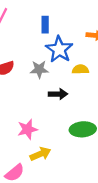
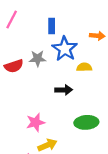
gray star: (39, 69) -> (38, 58), moved

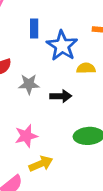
blue rectangle: (52, 26) -> (34, 28), moved
gray star: (38, 58) -> (29, 84), moved

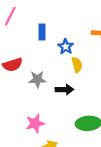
blue star: (62, 46) -> (66, 47), size x0.6
yellow semicircle: (86, 68) -> (77, 65), moved, turned 77

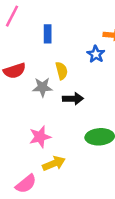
blue star: (66, 47) -> (96, 54), moved
yellow semicircle: (77, 65) -> (62, 71), moved

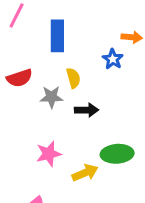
blue rectangle: (48, 34) -> (57, 36), size x1.5
yellow arrow: (54, 163) -> (85, 173), moved

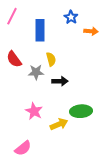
blue star: (113, 59) -> (71, 17), moved
red semicircle: (19, 78) -> (14, 59), turned 72
pink star: (49, 154) -> (34, 111), turned -30

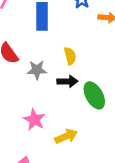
yellow semicircle: (51, 59) -> (70, 56), moved
green ellipse: (81, 111) -> (94, 95), moved, turned 65

